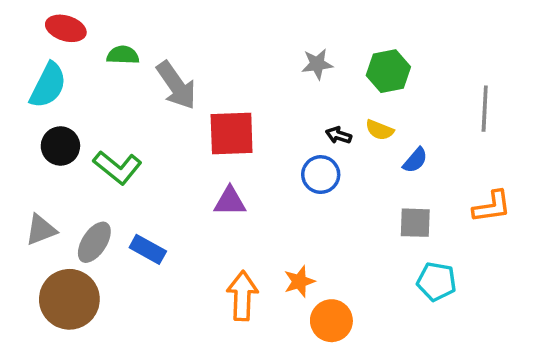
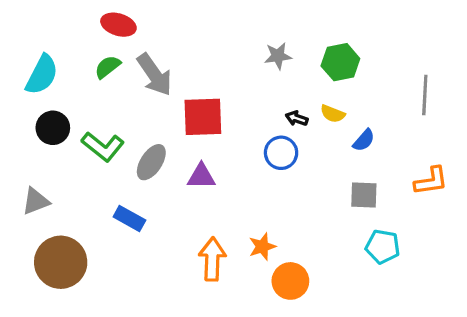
red ellipse: (66, 28) -> (118, 25), moved
green semicircle: (123, 55) -> (108, 67), moved, turned -40
gray ellipse: (94, 242) -> (151, 162), moved

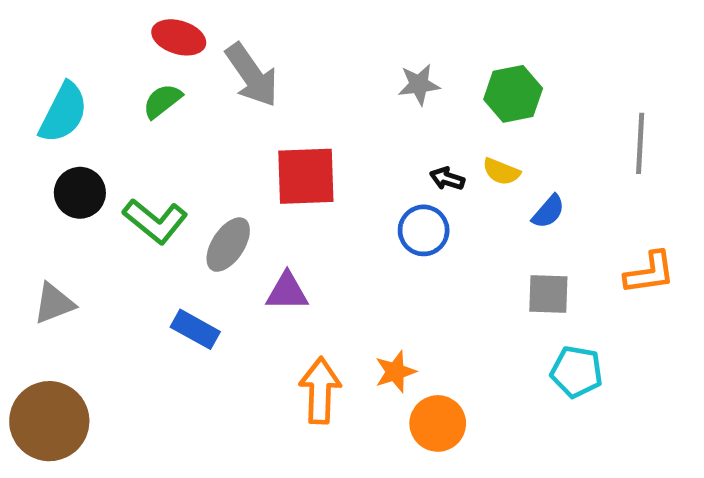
gray arrow: (154, 75) -> (252, 75), moved
purple triangle: (201, 176) -> (287, 292), moved
brown circle: (61, 262) -> (49, 421), moved

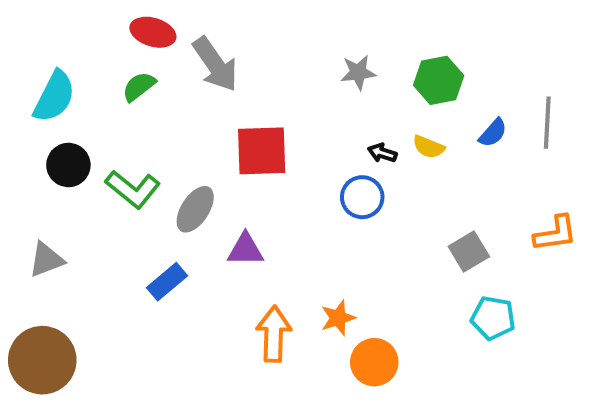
blue semicircle: (548, 212) -> (493, 133), moved
gray square: (548, 294) -> (469, 252), turned -33
blue rectangle: (195, 329) -> (167, 282), turned -69

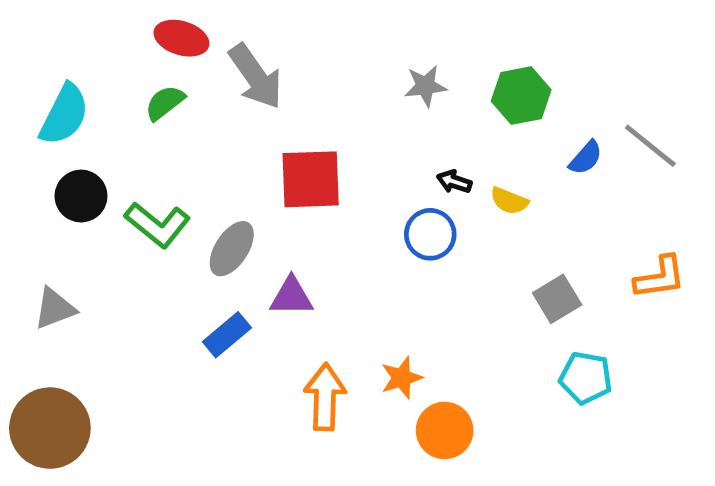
gray line: (547, 123) -> (650, 146), turned -54
yellow semicircle: (429, 147) -> (509, 201), moved
blue rectangle: (167, 282) -> (227, 335), moved

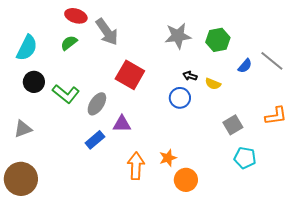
gray star: (425, 86) -> (178, 36), size x1.5
red square: (311, 179) -> (130, 75), turned 32

